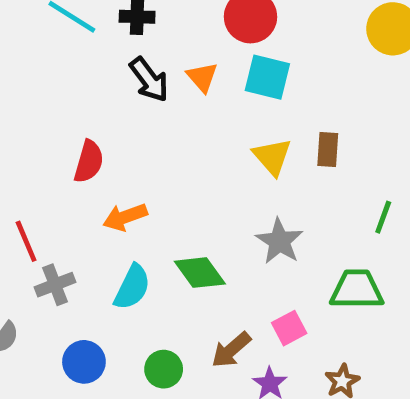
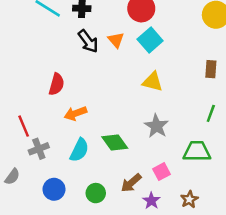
cyan square: (267, 77) -> (150, 40), turned 35
brown rectangle: (328, 149) -> (211, 69), moved
yellow triangle: (272, 157) -> (153, 82), turned -35

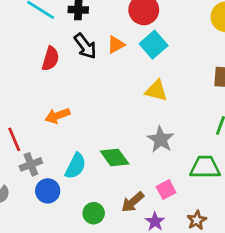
orange triangle: (116, 40) -> (116, 45), turned 42
red semicircle: (57, 84) -> (50, 59), moved
orange arrow: (75, 113) -> (57, 116), moved
blue circle: (54, 189) -> (48, 191), moved

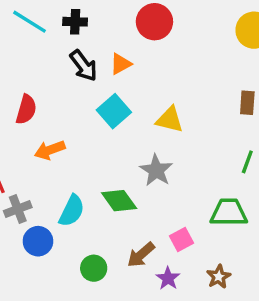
cyan square: (154, 45) -> (114, 111), moved
red semicircle: (50, 59) -> (26, 109), moved
gray star: (160, 139) -> (156, 170), moved

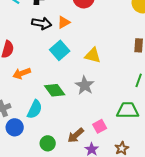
black arrow: (84, 66) -> (42, 23), turned -42
green diamond: (119, 201) -> (55, 90), moved

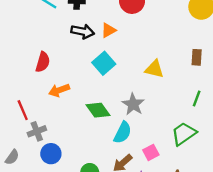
yellow triangle: (93, 55) -> (154, 69), moved
cyan semicircle: (35, 109) -> (123, 133), moved
green trapezoid: (128, 110) -> (184, 134), turned -35

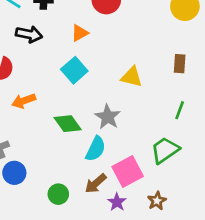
black arrow: (83, 31) -> (29, 34), moved
pink square: (151, 152) -> (128, 171), size x1.6

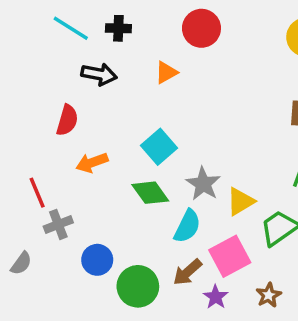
cyan square: (74, 70) -> (159, 147), moved
yellow triangle: (132, 77) -> (240, 201), moved, turned -45
blue circle: (14, 173) -> (97, 260), moved
green circle: (58, 194) -> (138, 286), size x1.5

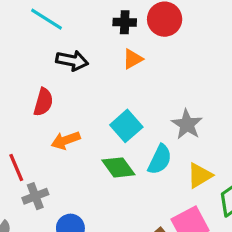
black cross: (118, 28) -> (125, 22), moved
gray star: (203, 184) -> (187, 124), moved
cyan semicircle: (187, 226) -> (160, 159), moved

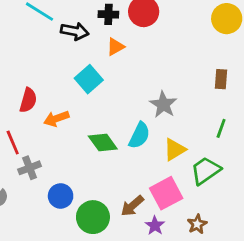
black arrow: (72, 61) -> (75, 31), moved
red semicircle: (43, 102) -> (28, 100), moved
cyan square: (126, 126) -> (89, 79), moved

